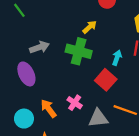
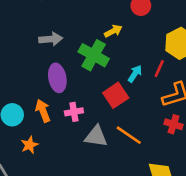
purple ellipse: (26, 74) -> (57, 78), moved
pink cross: (75, 103) -> (74, 112), turned 32

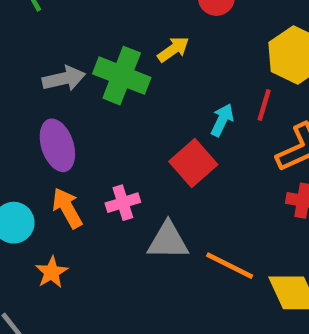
green cross: (94, 55) -> (122, 76), moved
purple ellipse: (57, 78) -> (57, 145), moved
orange line: (129, 135) -> (230, 266), moved

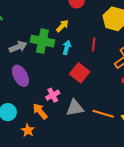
red line: (264, 105) -> (94, 44), moved
cyan arrow: (222, 120) -> (67, 47), moved
orange arrow: (67, 208) -> (40, 111), moved

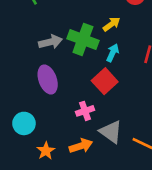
red square: (80, 73) -> (105, 81), moved
gray triangle: (75, 108) -> (111, 132), turned 36
orange arrow: (40, 111) -> (81, 146), moved, turned 102

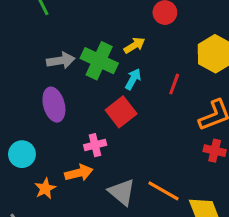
gray triangle: (111, 132) -> (122, 192), moved
orange arrow: (81, 146) -> (79, 173), moved

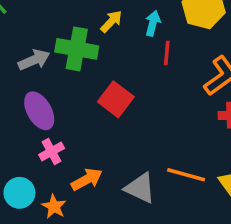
cyan arrow: (133, 79) -> (153, 23), moved
pink cross: (95, 145) -> (52, 152), moved
cyan circle: (22, 154) -> (19, 193), moved

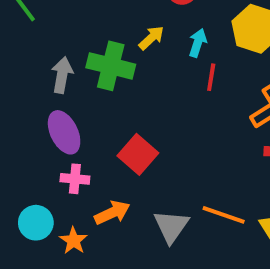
gray arrow: (34, 60) -> (62, 75), turned -60
red square: (116, 99) -> (138, 154), moved
pink cross: (52, 152) -> (75, 179), turned 30
gray triangle: (140, 188) -> (171, 226), turned 36

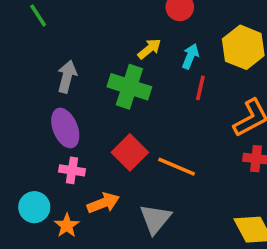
green cross: (111, 66) -> (129, 87), moved
orange line: (224, 215) -> (177, 167), moved

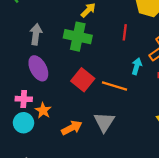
cyan arrow: (190, 56) -> (137, 66), moved
pink cross: (72, 170) -> (24, 99), moved
orange arrow: (103, 203) -> (72, 128), moved
orange star: (67, 226) -> (43, 110), moved

